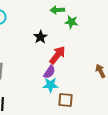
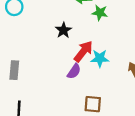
cyan star: (50, 85) -> (100, 58), moved

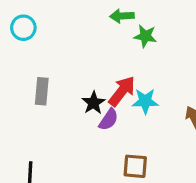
black star: (63, 30) -> (94, 103), moved
gray rectangle: (14, 70) -> (42, 91), moved

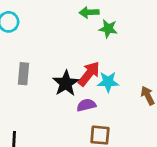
black star: (94, 103) -> (66, 83), size x1.4
purple semicircle: (109, 120) -> (86, 105), moved, turned -138

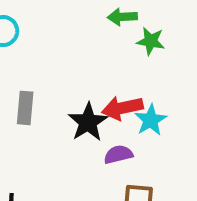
red arrow: (89, 74) -> (122, 108), turned -140
cyan star: (108, 82) -> (151, 120), turned -30

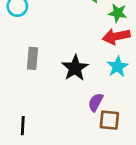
red arrow: (122, 108) -> (116, 36), moved
purple semicircle: (118, 155) -> (96, 102), moved, turned -48

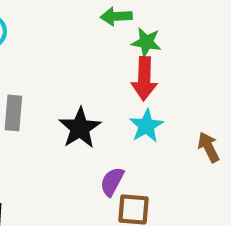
red arrow: (116, 36) -> (144, 79), turned -76

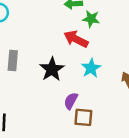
red arrow: (144, 79) -> (76, 39), moved, turned 115

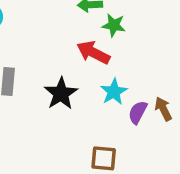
purple semicircle: (71, 101) -> (138, 112), moved

